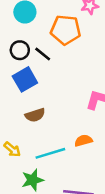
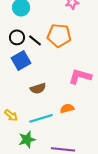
orange pentagon: (66, 30) -> (59, 35), moved
brown semicircle: (35, 115) -> (38, 88), moved

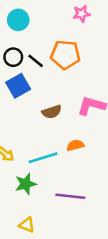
brown semicircle: (38, 88) -> (52, 112), moved

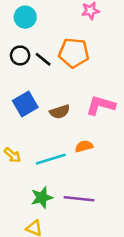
blue square: (18, 86) -> (25, 104), moved
green star: (26, 184) -> (42, 197), moved

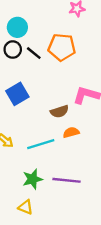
cyan circle: (25, 17) -> (17, 27), moved
brown semicircle: (60, 112) -> (59, 111), moved

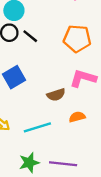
orange pentagon: (62, 47) -> (77, 39), moved
orange semicircle: (71, 132) -> (77, 117), moved

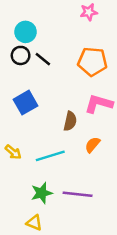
brown semicircle: (56, 95) -> (70, 121), turned -60
orange semicircle: (77, 117) -> (92, 145), turned -35

